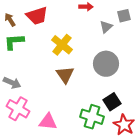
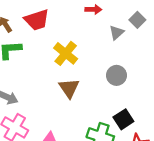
gray square: (124, 16) -> (137, 20), turned -32
gray circle: (106, 64) -> (116, 75), size x0.7

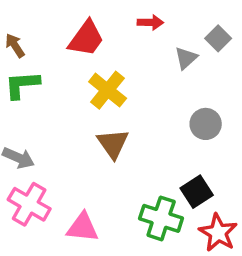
red trapezoid: (37, 20) -> (86, 38), moved, turned -36
gray circle: (116, 75) -> (206, 124), moved

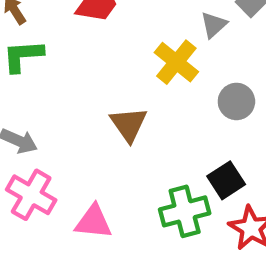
yellow cross: (108, 90) -> (176, 62), moved
green cross: (161, 218) -> (185, 211), turned -33

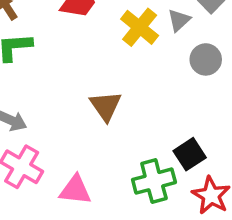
yellow cross: (176, 62) -> (140, 27), moved
gray circle: (236, 101) -> (206, 59), moved

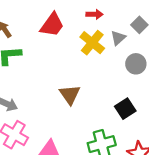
black square: (190, 154) -> (125, 109), moved

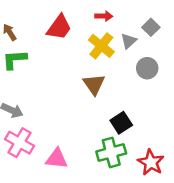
brown triangle: (70, 95) -> (94, 84), moved
black square: (125, 109) -> (121, 123), moved

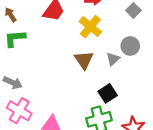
gray triangle: (129, 41) -> (113, 59), moved

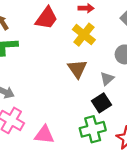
gray triangle: (113, 59) -> (107, 79), moved

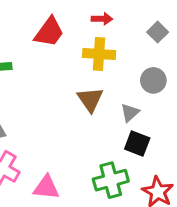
yellow cross: (84, 35) -> (99, 54), turned -35
black square: (102, 103) -> (137, 143), moved, turned -36

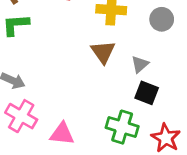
gray circle: (153, 80) -> (162, 19), moved
green cross: (111, 180) -> (122, 127), turned 32

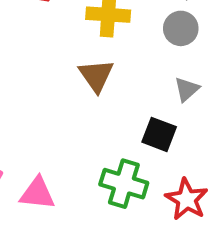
gray triangle: (140, 64) -> (187, 89), moved

